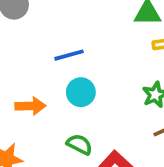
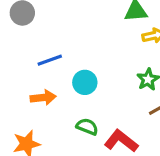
blue line: (69, 55) -> (50, 60), moved

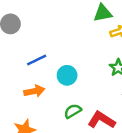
green semicircle: (87, 127) -> (73, 111), turned -48

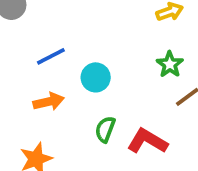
green semicircle: (73, 111) -> (105, 129), turned -36

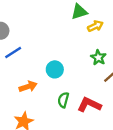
blue line: (51, 56) -> (13, 53), moved

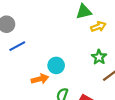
orange arrow: (28, 87) -> (40, 79), moved

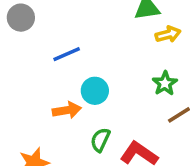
blue line: (17, 46) -> (67, 54), moved

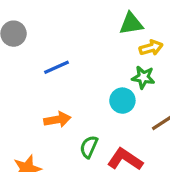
green star: (165, 83) -> (143, 77), moved, turned -30
cyan circle: (95, 91) -> (122, 101), moved

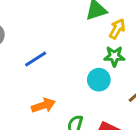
yellow arrow: (151, 48) -> (117, 29), turned -36

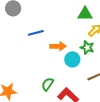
orange arrow: (43, 105) -> (58, 46), moved

